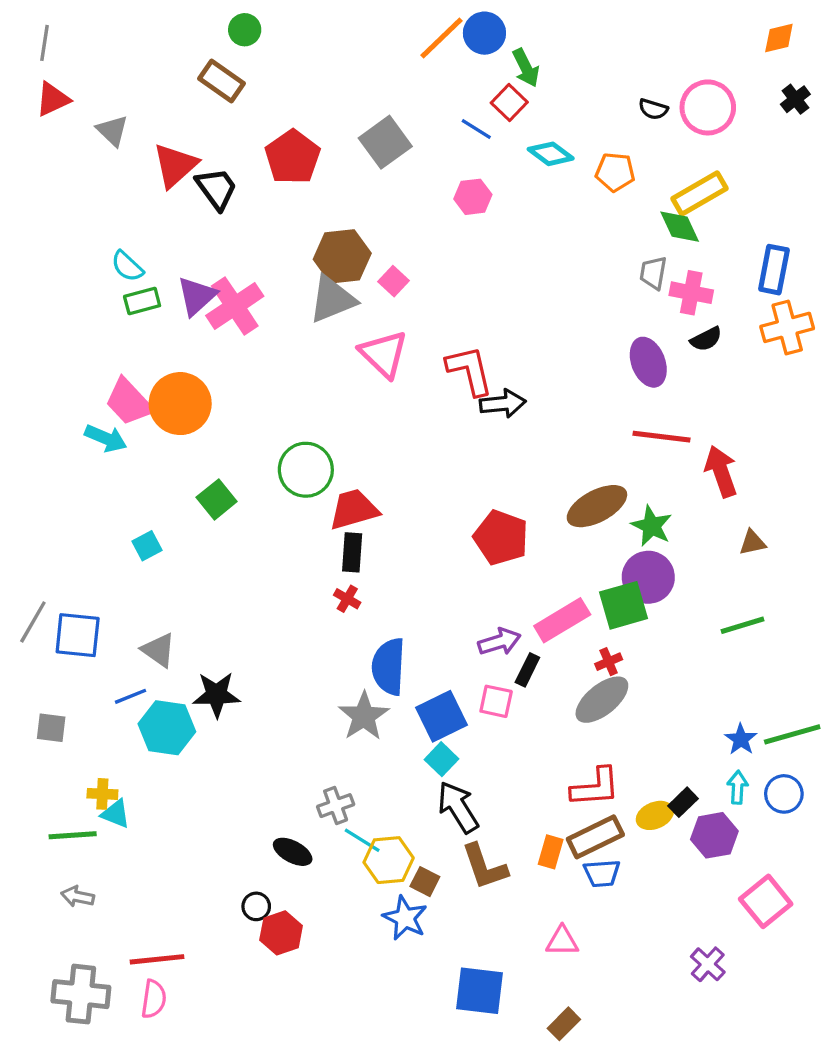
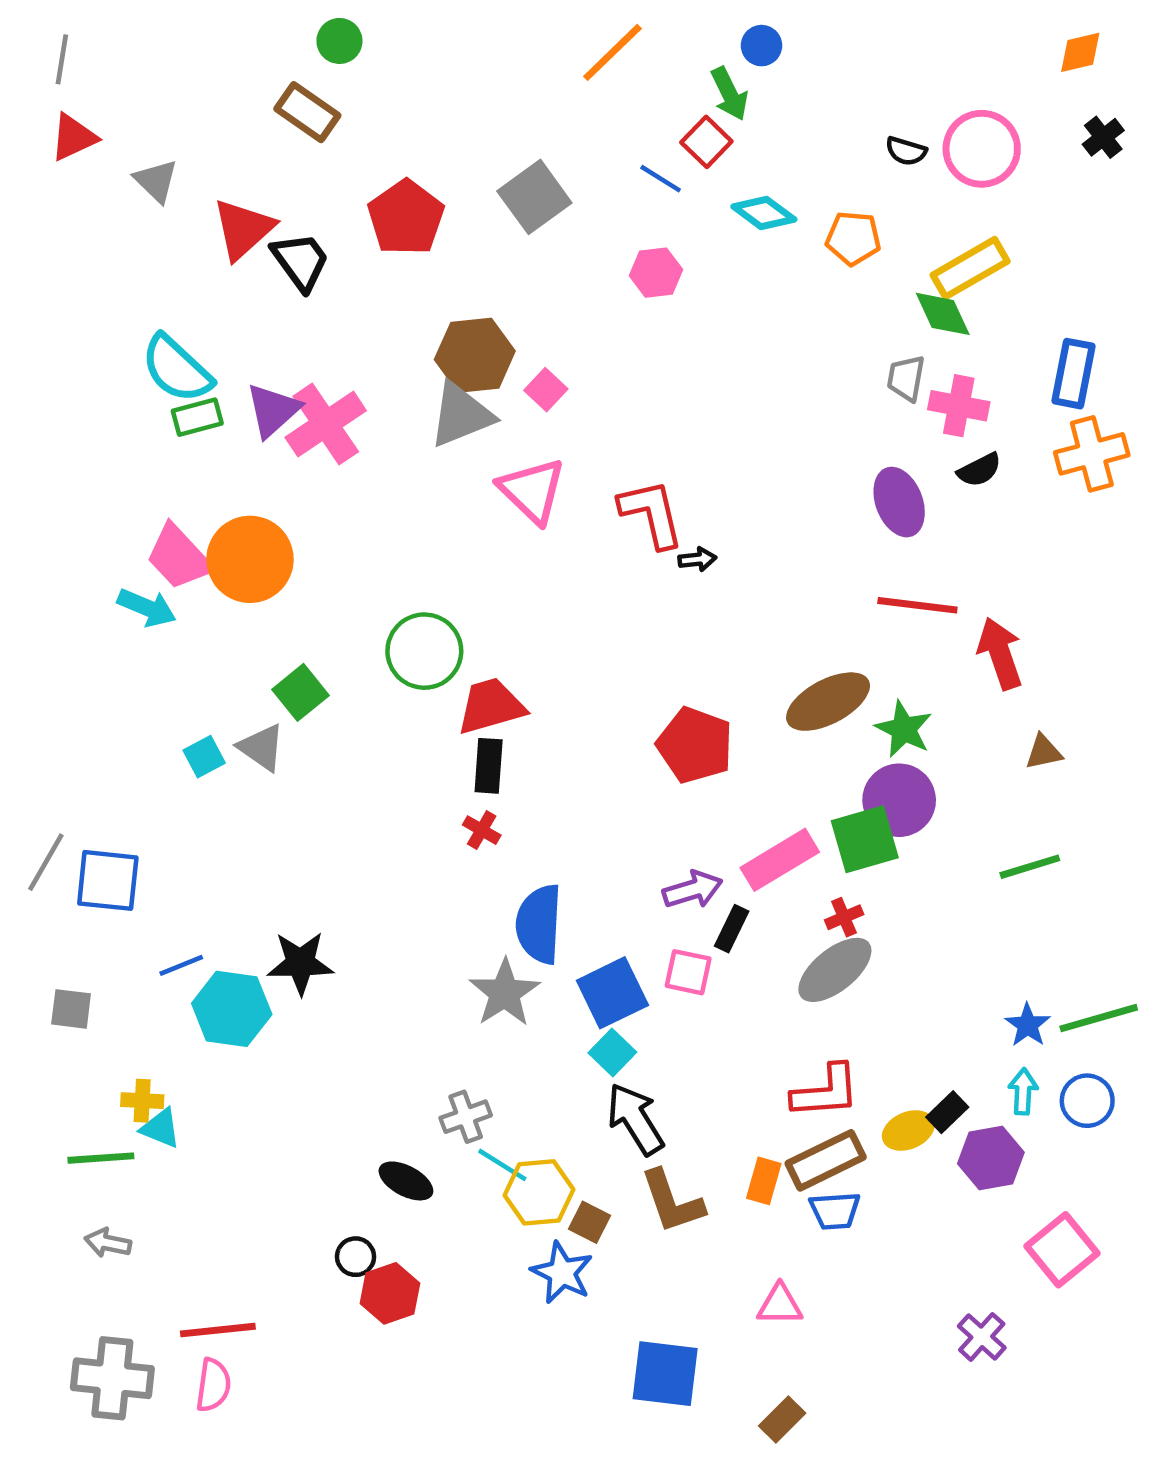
blue circle: (484, 33) -> (762, 46), moved, size x0.7
cyan semicircle: (127, 266) -> (177, 369), size x1.6
black arrow: (503, 404) -> (697, 559), size x0.6
gray triangle: (159, 650) -> (261, 747), moved

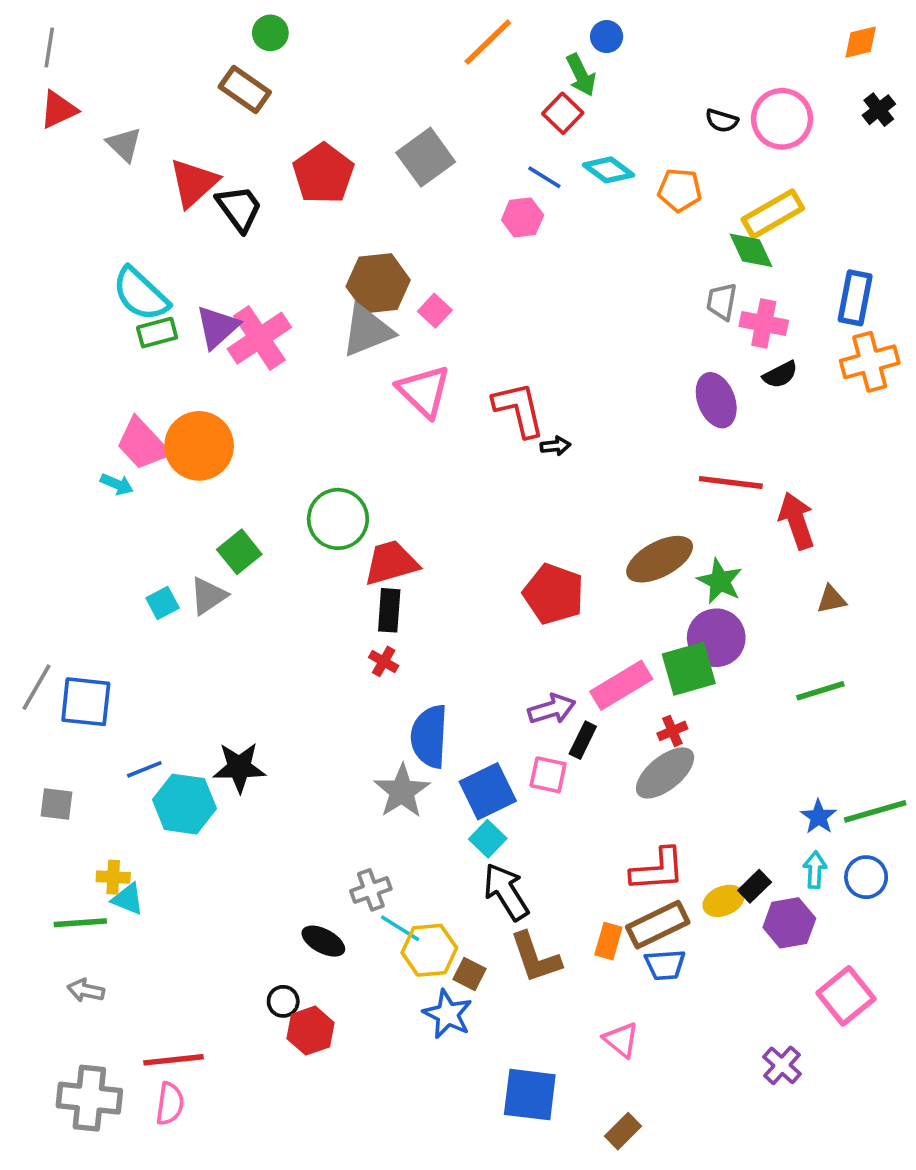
blue line: (661, 179) -> (544, 177), moved
cyan arrow: (147, 608) -> (117, 484), size x0.7
gray triangle: (261, 747) -> (208, 596), turned 51
pink triangle: (780, 1305) -> (621, 1040), turned 39

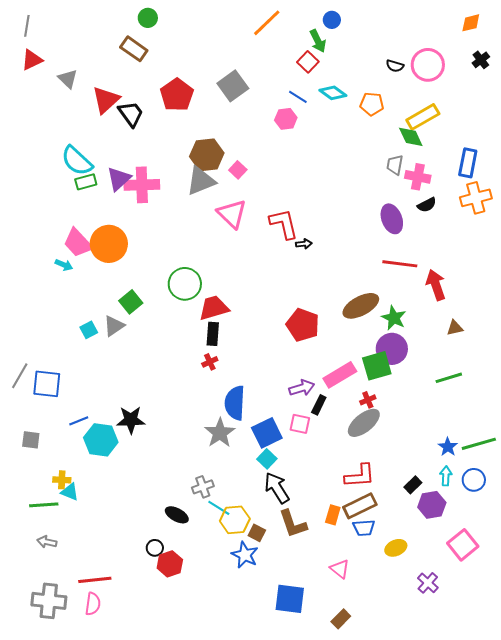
pink cross: (259, 338) -> (142, 185), turned 32
red cross: (384, 661) -> (210, 362), turned 35
yellow ellipse: (724, 901) -> (396, 548), moved

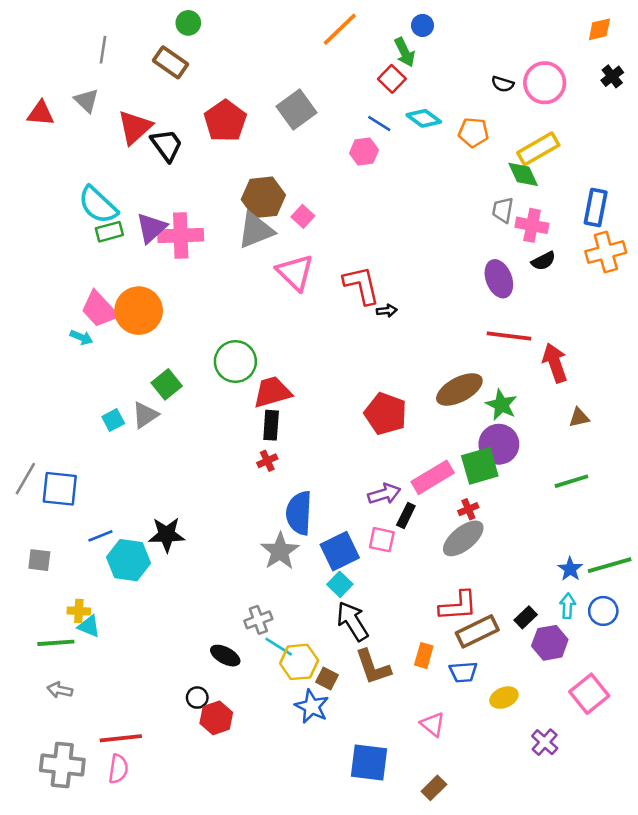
gray line: (27, 26) -> (103, 50), moved
red triangle: (32, 60) -> (41, 113), moved, turned 30
brown rectangle: (360, 506) -> (477, 631), moved

